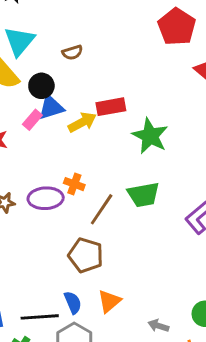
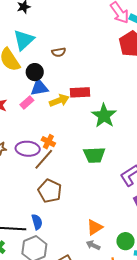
pink rectangle: (32, 120) -> (27, 102), moved
brown line: (102, 209) -> (44, 159), moved
orange triangle: (109, 301) -> (95, 227), moved

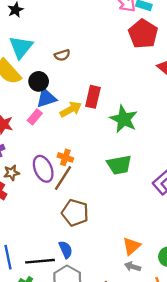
red rectangle: (80, 92) -> (93, 97), turned -66
purple ellipse: (28, 149) -> (43, 169), turned 70

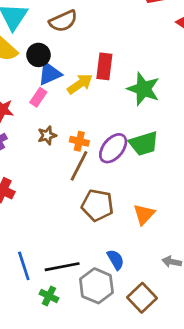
brown semicircle: (62, 55) -> (63, 21), size x1.5
purple ellipse: (43, 169) -> (113, 148), moved, turned 70
brown star: (12, 173) -> (47, 135), moved
orange triangle: (131, 246) -> (144, 214), moved
blue semicircle: (66, 250) -> (116, 260), moved

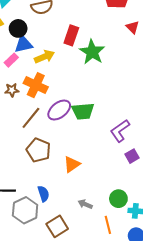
red rectangle: (104, 66) -> (71, 35), moved
green star: (143, 89) -> (92, 52), moved
orange cross: (79, 141) -> (36, 85), moved, size x1.6

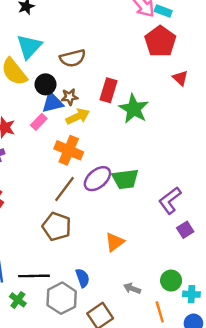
brown star: (12, 90) -> (70, 97), moved
brown pentagon: (39, 150) -> (57, 227), moved

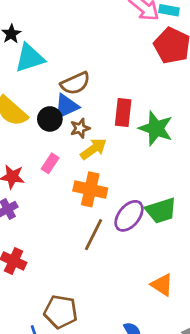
cyan triangle: (29, 46) -> (30, 58), moved, turned 40
blue triangle: (52, 103) -> (66, 106), moved
brown pentagon: (57, 227) -> (61, 312), moved
orange triangle: (115, 242) -> (162, 285), turned -40

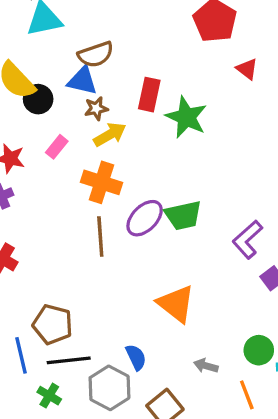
blue triangle: (66, 106) -> (82, 81), turned 32
black circle: (50, 119) -> (38, 99), moved
brown line: (94, 235) -> (100, 237), turned -36
orange triangle: (162, 285) -> (176, 304), size x1.4

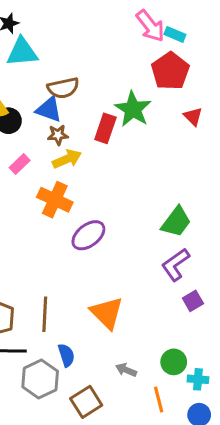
green star: (186, 117) -> (133, 109), moved
green trapezoid: (183, 215) -> (176, 222), moved, turned -48
brown line: (100, 237) -> (45, 314), moved

